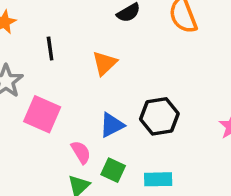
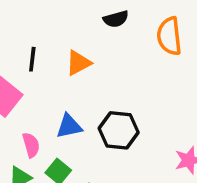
black line: (50, 49) -> (32, 59), moved

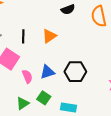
pink semicircle: (31, 145) -> (27, 76), moved

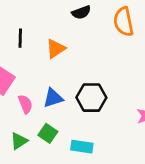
black line: (23, 36) -> (20, 38), moved

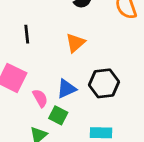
orange triangle: (56, 49) -> (75, 43), moved
green square: (48, 133) -> (58, 115), moved

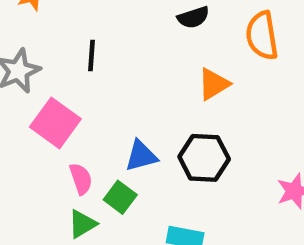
orange triangle: (75, 43) -> (214, 84), moved
pink semicircle: (40, 98) -> (81, 179), moved

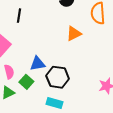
black hexagon: (204, 158) -> (58, 77), moved

